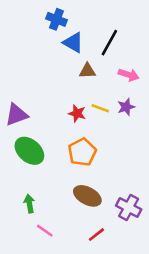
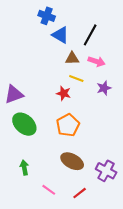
pink arrow: (129, 75) -> (97, 61), moved
yellow line: (100, 108) -> (76, 78), moved
pink line: (45, 231) -> (49, 190), moved

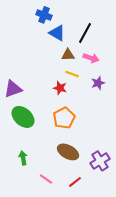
purple cross: (106, 171) -> (100, 161), turned 30

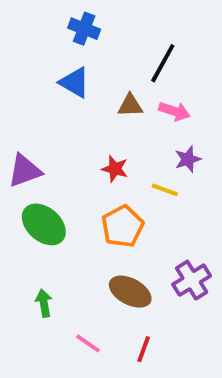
blue triangle: (57, 33) -> (75, 82), moved
yellow line: (72, 74) -> (165, 190), moved
purple cross: (100, 161) -> (192, 280), moved
red line: (75, 182) -> (144, 349), turned -32

